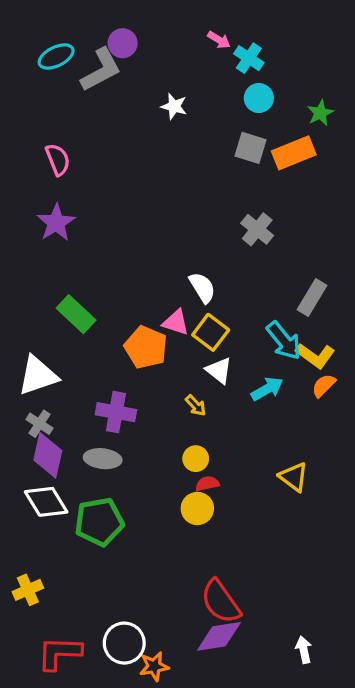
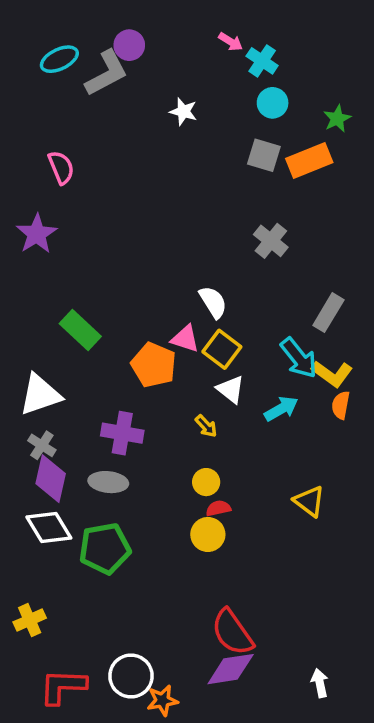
purple star: (56, 223) -> (37, 234), moved
orange semicircle: (324, 386) -> (341, 405), turned -35

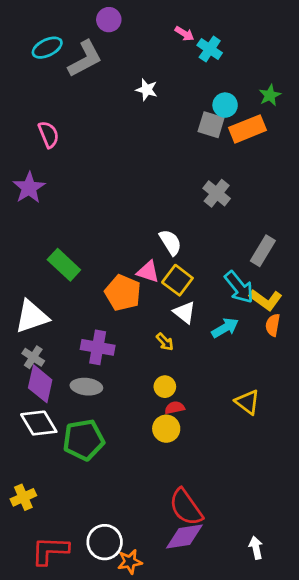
purple circle: (129, 45) -> (109, 20), moved
cyan circle: (273, 103) -> (225, 105), moved

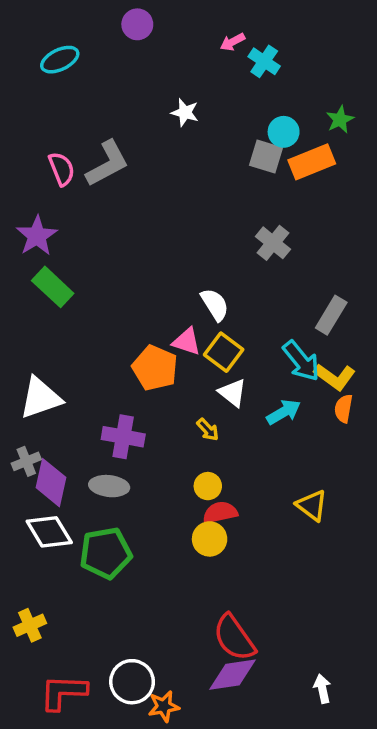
pink arrow: (184, 34) -> (232, 42), turned 120
gray L-shape: (85, 59) -> (107, 164), moved
green rectangle: (64, 265) -> (53, 287), moved
gray cross: (33, 357) -> (26, 461), moved, turned 35
red semicircle: (175, 408) -> (220, 512), size x1.4

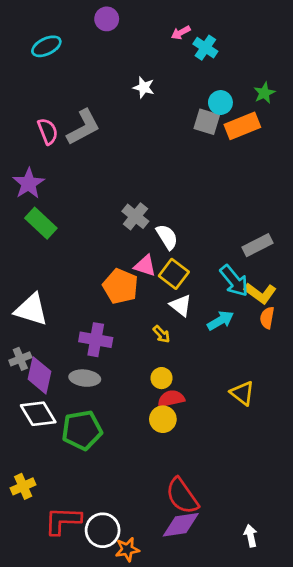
gray cross: (273, 243) -> (135, 216), moved
gray rectangle: (331, 315) -> (257, 245), turned 32
white triangle: (40, 398) -> (31, 310), turned 36
red L-shape: (63, 692) -> (63, 521), moved

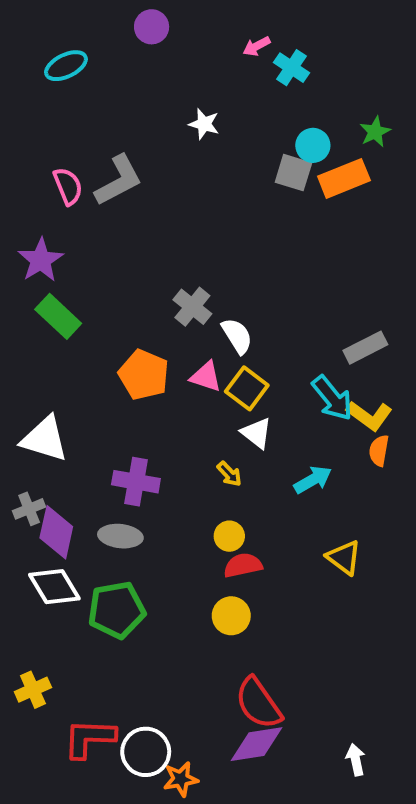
orange pentagon: (120, 286) -> (144, 375), moved
cyan arrow: (220, 320) -> (313, 480), moved
yellow circle: (163, 419) -> (231, 616), moved

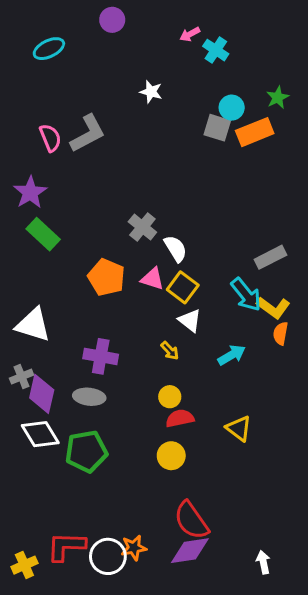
yellow triangle: (344, 557) -> (239, 428), moved
yellow cross: (33, 690) -> (24, 565), moved
orange star: (181, 779) -> (134, 548), moved

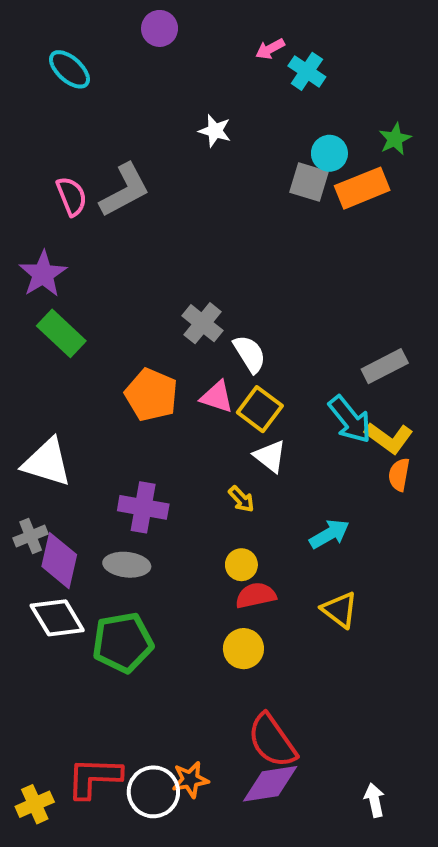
cyan ellipse: (49, 49) -> (69, 69), turned 68
cyan arrow: (232, 355) -> (329, 534), moved

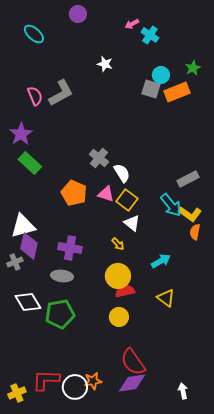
white triangle: (47, 462) -> (23, 226), turned -32
purple diamond: (59, 561) -> (29, 246), moved
yellow circle: (241, 565) -> (118, 276), size x1.6

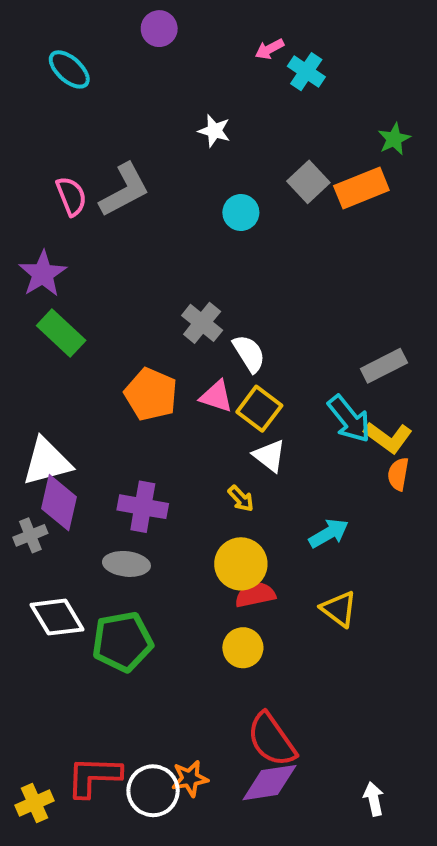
cyan circle: (161, 75) -> (241, 212), moved
gray square: (151, 89) -> (308, 182), turned 30

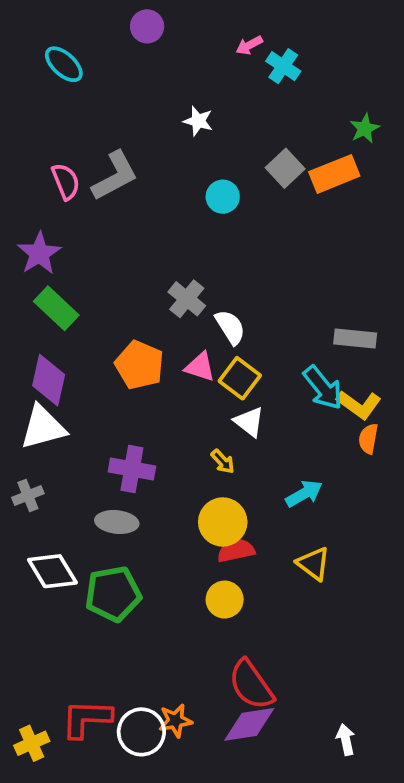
gray rectangle: (384, 366) -> (355, 339), turned 33
purple diamond: (59, 503) -> (49, 380), moved

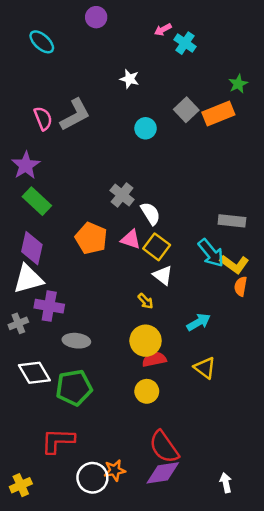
purple cross: (132, 469) -> (49, 306), moved
red L-shape: (87, 719) -> (58, 441), moved

